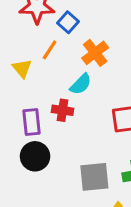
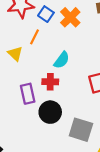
orange cross: (95, 53) -> (70, 17), moved
black circle: (35, 156) -> (50, 112), moved
gray square: (94, 177) -> (81, 130), turned 30

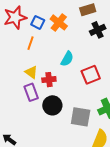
yellow triangle: (15, 54) -> (31, 72), moved
cyan semicircle: (62, 60) -> (67, 59), moved

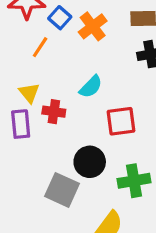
black circle: (52, 105) -> (90, 162), moved
gray square: (81, 117) -> (62, 190), moved

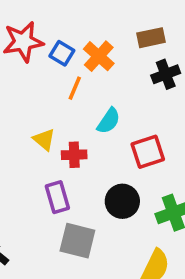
orange line: (40, 47) -> (75, 88), moved
purple rectangle: (21, 124) -> (57, 197), moved
gray square: (62, 190) -> (77, 241), moved

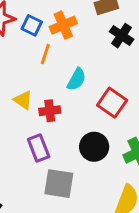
orange cross: (99, 56) -> (63, 25), turned 30
black cross: (166, 74) -> (122, 36), turned -30
red square: (148, 152) -> (112, 103), turned -32

